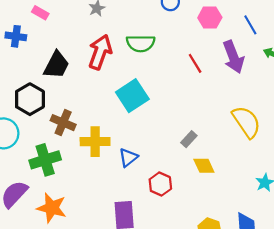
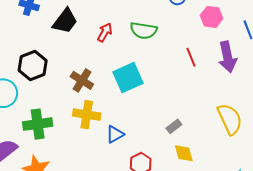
red arrow: (100, 52) -> (105, 32), size x0.6
black trapezoid: (56, 65) -> (65, 21), moved
brown cross: (63, 123) -> (82, 80), moved

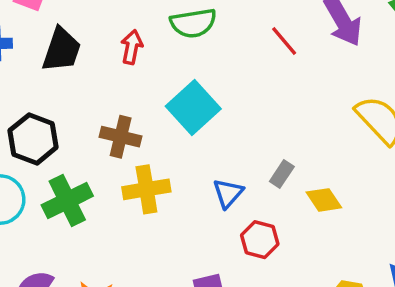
green cross: (38, 124) -> (67, 201), moved
gray rectangle: (174, 126) -> (282, 174), moved
blue triangle: (115, 134) -> (228, 193), moved

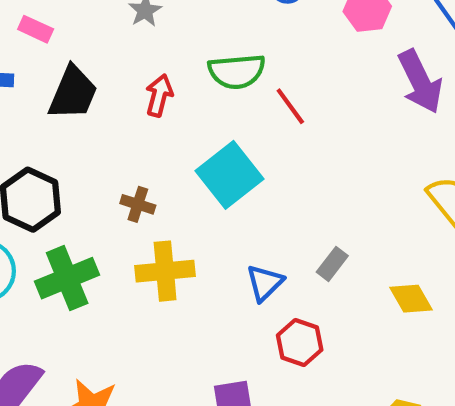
red line: (284, 41) -> (290, 106), moved
brown cross: (121, 137) -> (138, 204), size x0.7
yellow diamond: (324, 200) -> (411, 299), moved

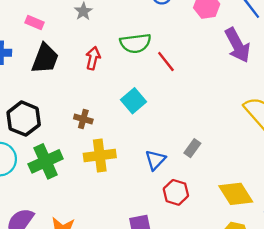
pink rectangle: (36, 29) -> (35, 22), moved
cyan square: (230, 175) -> (134, 101), size x0.7
yellow diamond: (411, 299) -> (236, 194), moved, size x1.4

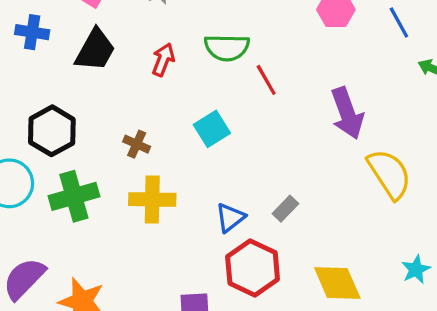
purple arrow: (237, 45) -> (347, 113), moved
red hexagon: (176, 192) -> (253, 268), size x1.5

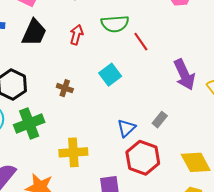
purple arrow: (347, 113) -> (184, 75), moved
yellow cross: (152, 199) -> (73, 152), moved

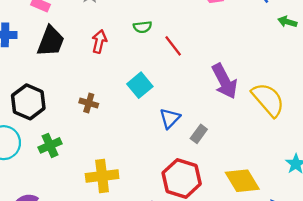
green semicircle: (115, 24) -> (143, 27), size x0.6
green cross: (29, 124) -> (50, 145), size x0.7
blue triangle: (126, 128) -> (170, 118), moved

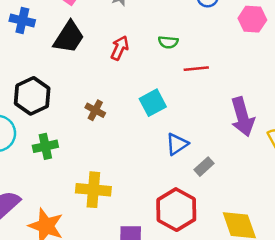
red line: (173, 46) -> (196, 69), turned -70

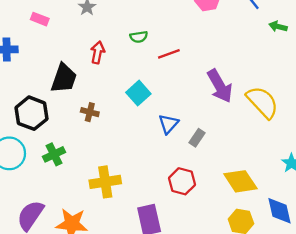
black trapezoid: (69, 37) -> (64, 78), moved
red hexagon: (176, 210) -> (182, 181), size x0.7

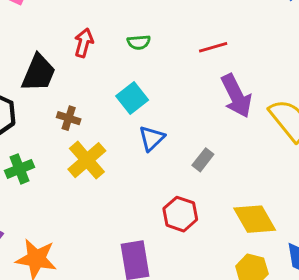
green semicircle: (139, 37) -> (139, 42), moved
red line: (169, 54) -> (213, 47), moved
blue triangle: (168, 124) -> (152, 138), moved
yellow cross: (105, 182) -> (87, 160), moved, turned -36

